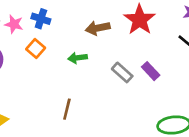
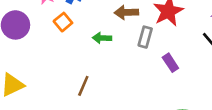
gray rectangle: (122, 72) -> (145, 37), moved, turned 54

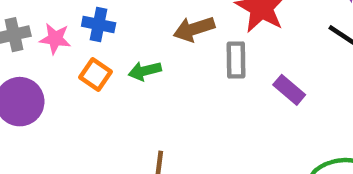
green arrow: (102, 38) -> (145, 71), moved

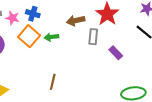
orange square: (95, 75) -> (29, 36), size x1.5

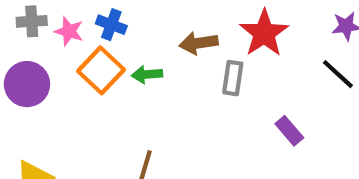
purple rectangle: (116, 53) -> (289, 131), moved

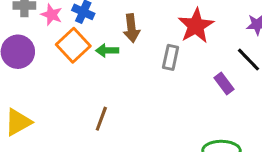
brown arrow: (199, 43) -> (131, 28), moved, turned -92
purple rectangle: (289, 131) -> (224, 83), moved

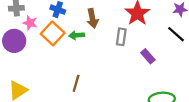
pink star: (52, 15) -> (30, 23), moved
purple rectangle: (224, 83) -> (148, 56), moved

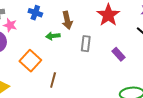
orange square: (53, 33) -> (30, 61), moved
gray rectangle: (121, 37) -> (86, 44), moved

